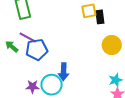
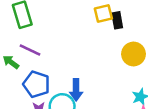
blue pentagon: (37, 50) -> (36, 84), moved, turned 30

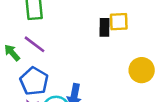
black rectangle: (117, 20) -> (105, 27), moved

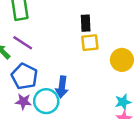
yellow square: (119, 22) -> (90, 43), moved

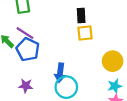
yellow circle: (122, 60) -> (113, 61), moved
blue pentagon: (24, 76) -> (28, 49), moved
cyan circle: (46, 101) -> (66, 87), moved

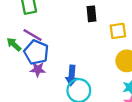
yellow square: (85, 33) -> (118, 31), moved
purple star: (26, 86) -> (38, 69), moved

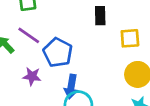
blue pentagon: (36, 52) -> (58, 52), moved

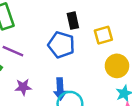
blue pentagon: (58, 52) -> (61, 45), moved

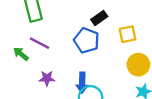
black rectangle: (73, 21) -> (99, 18), turned 63

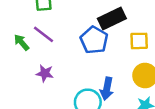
black rectangle: (99, 18) -> (112, 18), size x1.5
blue arrow: (82, 83) -> (107, 89), moved

